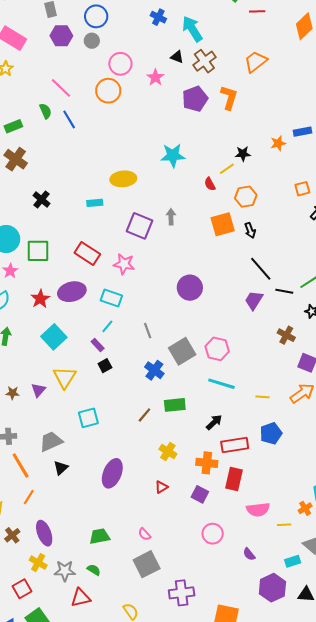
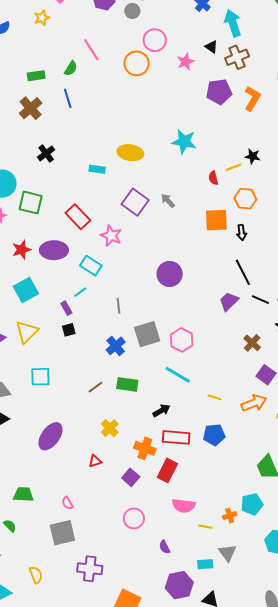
green semicircle: (45, 111) -> (71, 68), turned 42
blue line: (69, 119) -> (68, 98), moved
gray arrow: (171, 217) -> (168, 201), turned -56

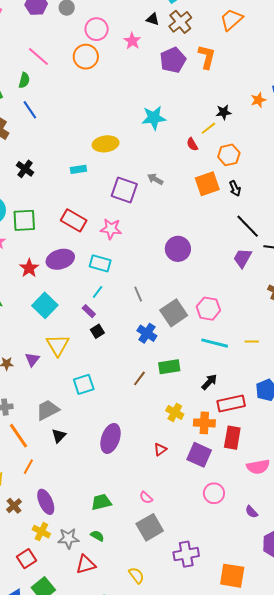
yellow line: (214, 397) -> (252, 342), moved
yellow cross: (110, 428) -> (175, 412), moved
purple square: (131, 477) -> (199, 455), size x1.4

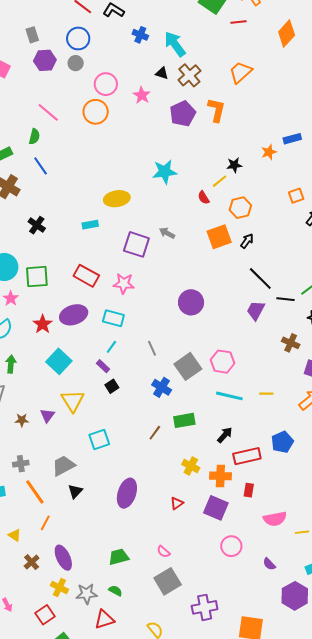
black arrow: (235, 188) -> (247, 241), turned -119
red rectangle: (232, 438) -> (249, 490), size x0.6

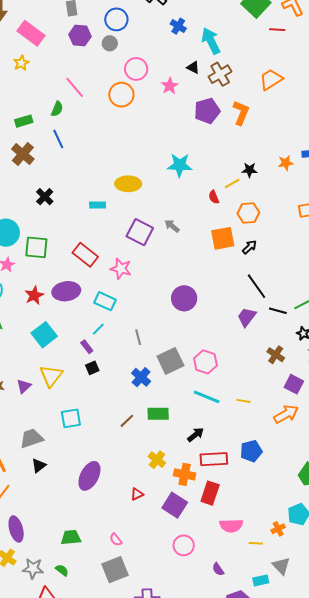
red rectangle: (249, 490) -> (210, 493), size x1.6

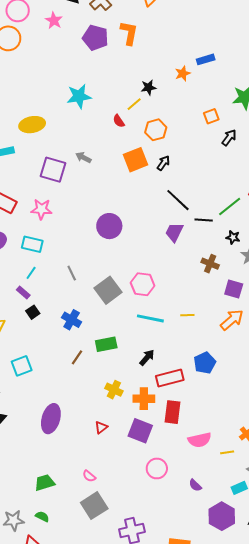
purple pentagon: (207, 111) -> (95, 38), turned -30
blue cross: (141, 377) -> (72, 320), moved

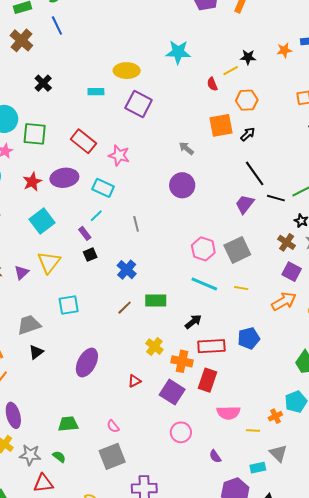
gray arrow: (83, 157) -> (186, 148), moved
purple square: (53, 170) -> (139, 104), moved
brown cross: (210, 264) -> (287, 242), moved
gray square: (108, 290) -> (237, 250), moved

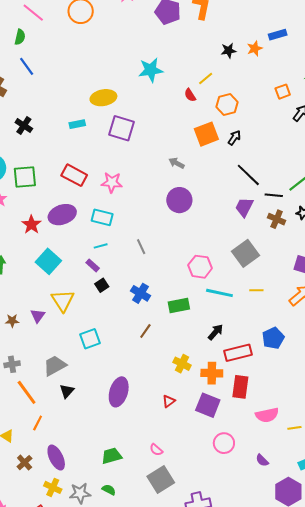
black star: (248, 57) -> (229, 51), moved
cyan line: (96, 216) -> (101, 246), turned 40
brown cross: (287, 242) -> (277, 219), moved
pink hexagon: (203, 249) -> (200, 267), moved
green rectangle: (156, 301) -> (179, 305), moved

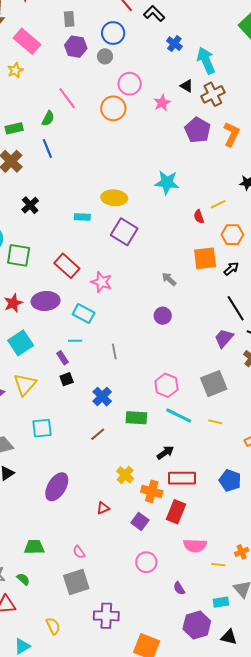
purple circle: (179, 200) -> (163, 316), size x0.7
blue pentagon: (273, 338) -> (230, 480), moved, turned 30
purple square: (208, 405) -> (140, 521), size x0.7

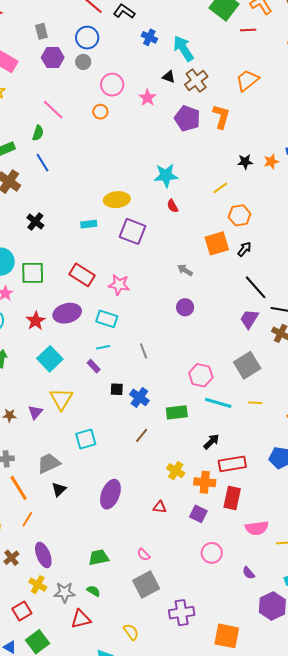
orange circle: (113, 108) -> (100, 112), size x0.6
red semicircle: (199, 217) -> (173, 206), moved
black square: (67, 379) -> (117, 389), moved, turned 32
red triangle: (103, 508) -> (160, 507), turned 40

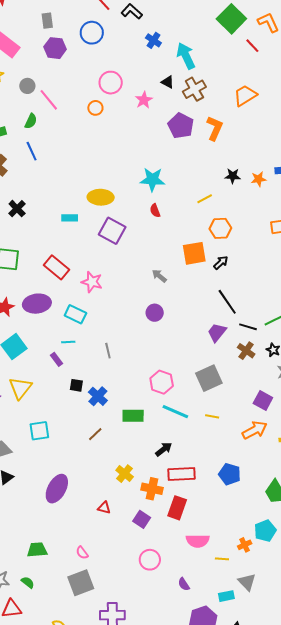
red line: (248, 30) -> (252, 46), turned 42
gray circle: (83, 62) -> (27, 86), moved

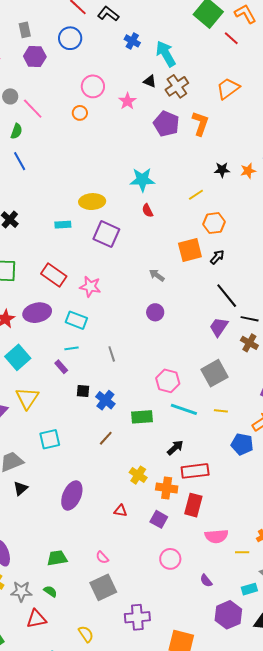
blue pentagon: (230, 474) -> (242, 444), moved

